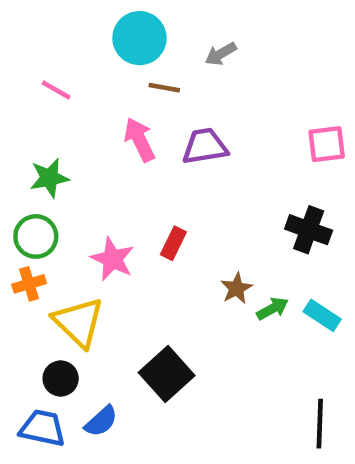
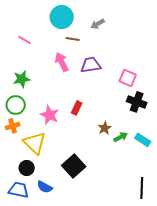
pink square: (327, 144) -> (128, 78), moved, turned 30
blue semicircle: (101, 421) -> (45, 187), turned 70

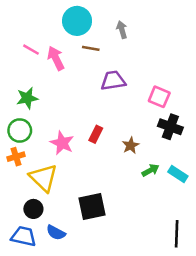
gray arrow: (98, 24) -> (122, 30), turned 104
pink arrow: (62, 62) -> (56, 58), moved
brown star: (105, 128) -> (131, 145), moved
black square: (74, 166) -> (92, 206), turned 30

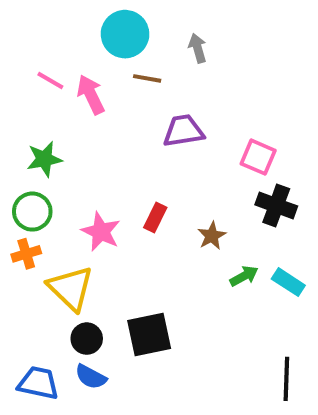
black circle: (33, 209) -> (87, 339), moved

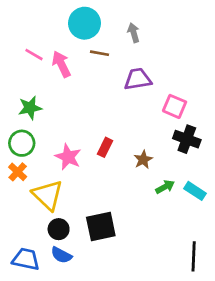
purple trapezoid: (183, 131) -> (138, 79), moved
orange cross: (26, 254) -> (18, 172), turned -30

